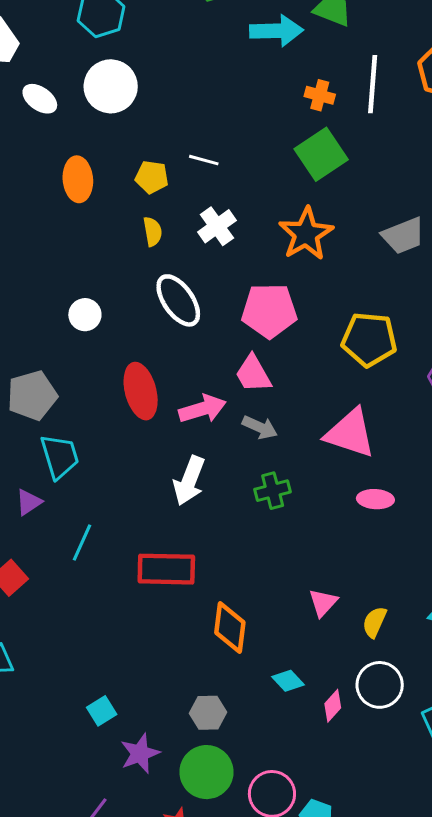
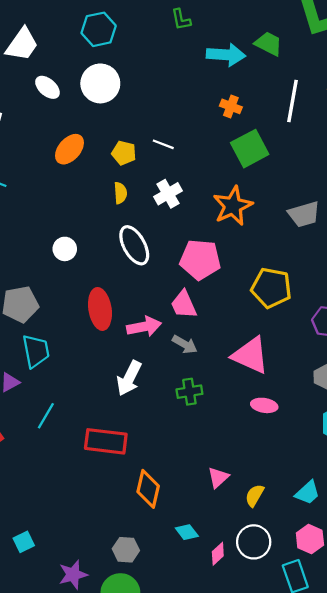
orange cross: (320, 95) -> (231, 106), moved
orange ellipse: (78, 179) -> (69, 149), turned 40
cyan square: (102, 711) -> (24, 542), moved

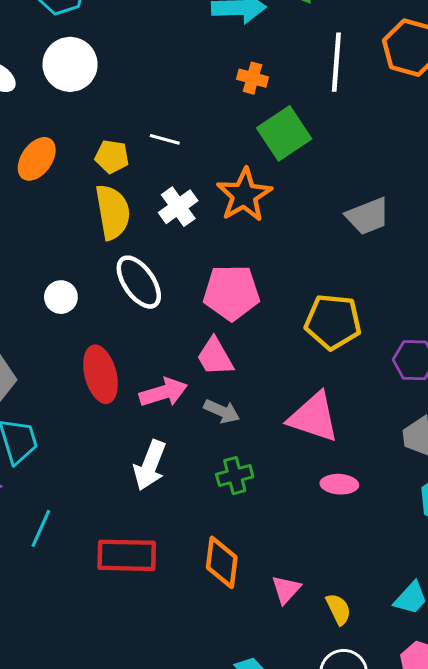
yellow semicircle: (120, 193) -> (113, 212), size x1.8
orange star: (233, 206) -> (244, 195), moved
white circle: (65, 249) -> (61, 297), moved
orange diamond: (148, 489) -> (222, 562), moved
yellow semicircle: (255, 495) -> (338, 609), turned 130

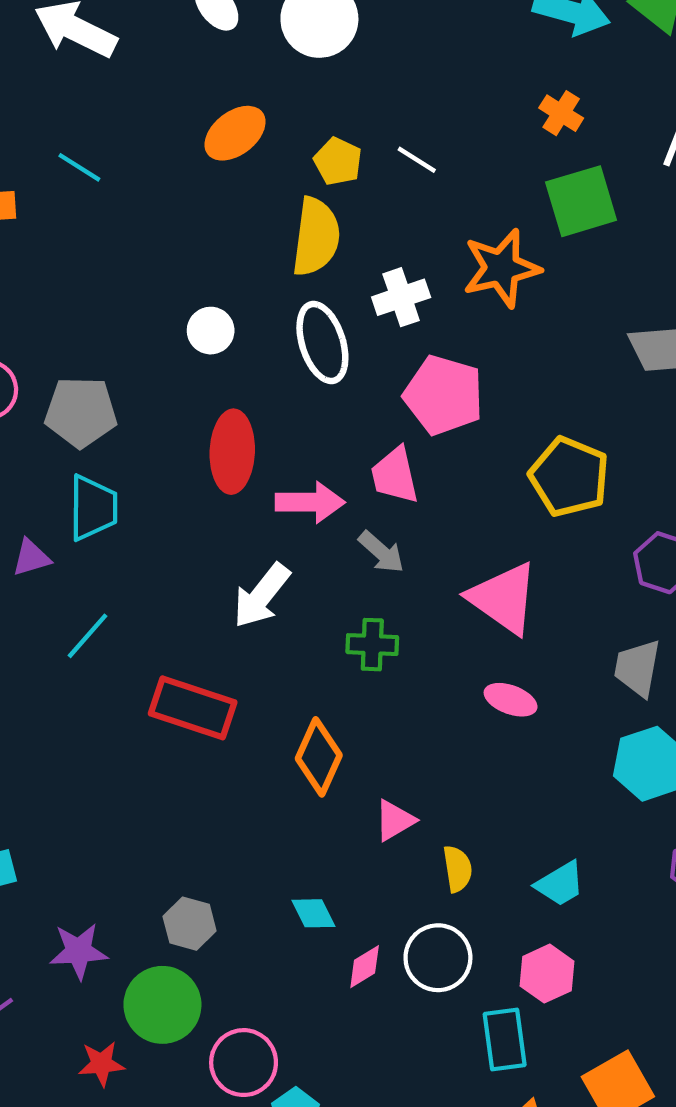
white cross: (178, 207) -> (401, 297), moved

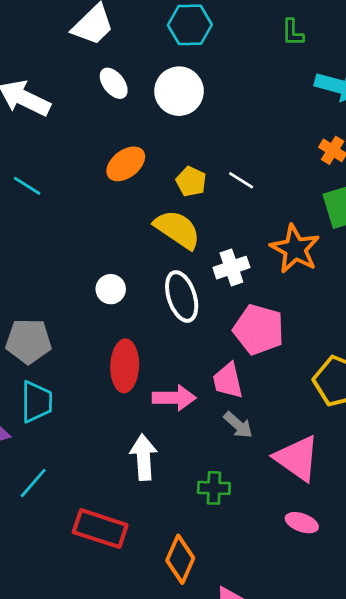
yellow semicircle: (316, 237) -> (177, 229), turned -63
orange star: (501, 268) -> (295, 249), turned -30
gray arrow: (381, 552) -> (238, 425), moved
white arrow: (261, 596) -> (144, 457), turned 138

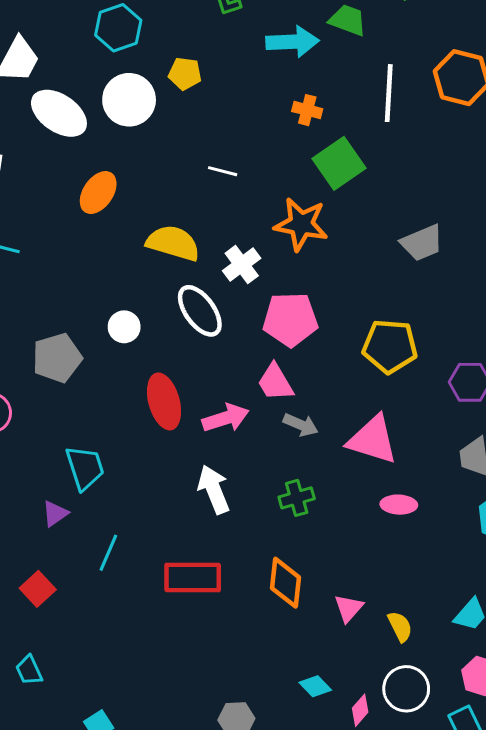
white ellipse: (114, 83) -> (59, 113), size x1.6
yellow pentagon: (191, 181) -> (185, 74), moved
gray pentagon: (29, 341) -> (57, 358), moved

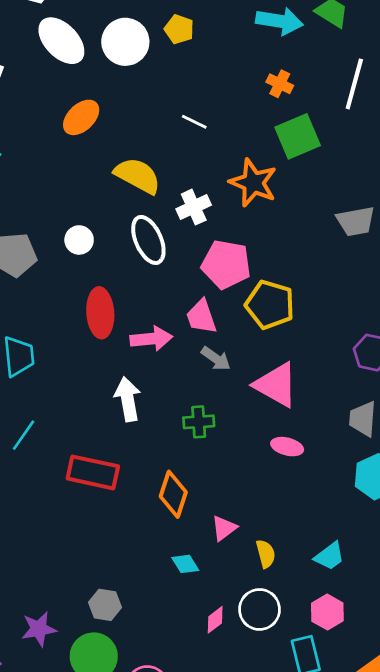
yellow pentagon: (390, 346) -> (270, 305), moved
cyan diamond: (315, 686) -> (185, 564), moved

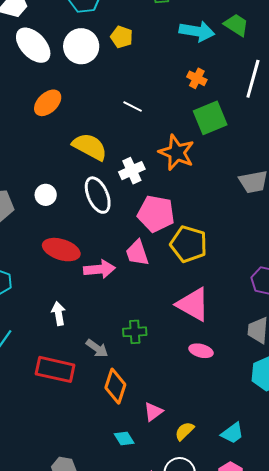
red ellipse: (100, 313) -> (61, 250), turned -69
gray arrow: (216, 359) -> (97, 348), moved
white arrow: (128, 399) -> (58, 313), moved, size x0.7
yellow semicircle: (266, 554) -> (184, 431), turned -120

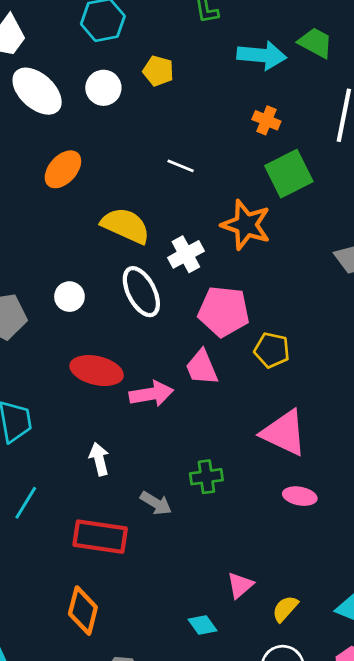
white circle: (81, 46) -> (103, 88), size x0.7
yellow pentagon: (189, 244) -> (272, 350), size x0.7
orange diamond: (115, 386) -> (83, 611), moved

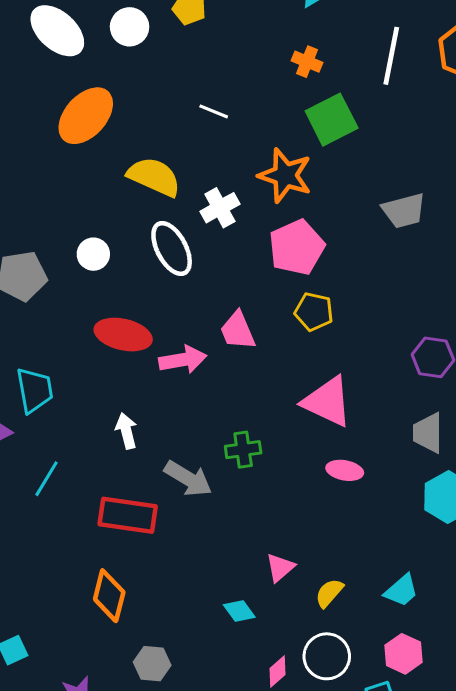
orange ellipse: (63, 169) -> (86, 116), size x1.4
pink pentagon: (224, 311) -> (297, 247), moved, turned -30
gray arrow: (156, 503) -> (188, 479), size x1.4

